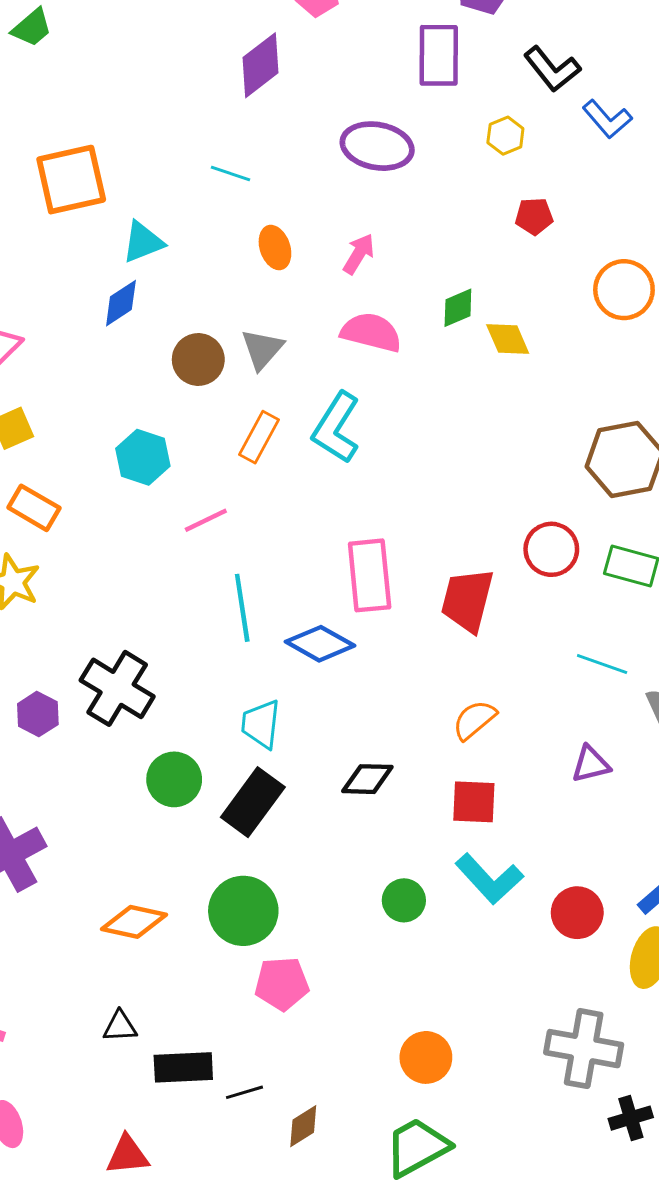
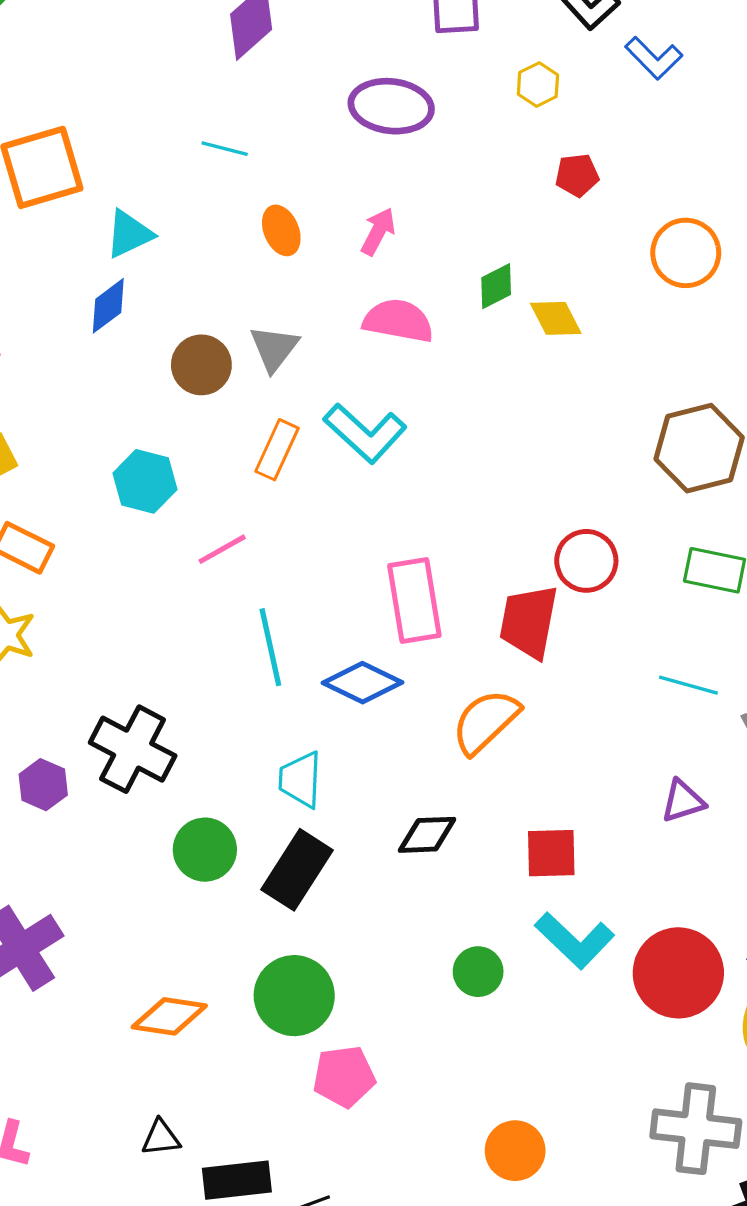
cyan L-shape: (336, 428) -> (365, 433), turned -76
red circle: (551, 549) -> (586, 561), moved
orange semicircle: (474, 720) -> (486, 721), moved, size x1.4
red circle: (577, 913) -> (678, 973), size x1.5

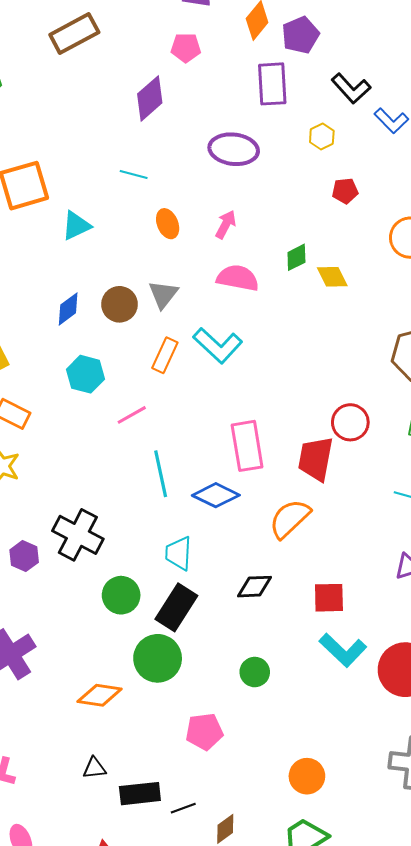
blue diamond: (108, 306) -> (68, 309), moved
green circle: (478, 972) -> (255, 672), moved
green circle: (294, 996) -> (158, 658), moved

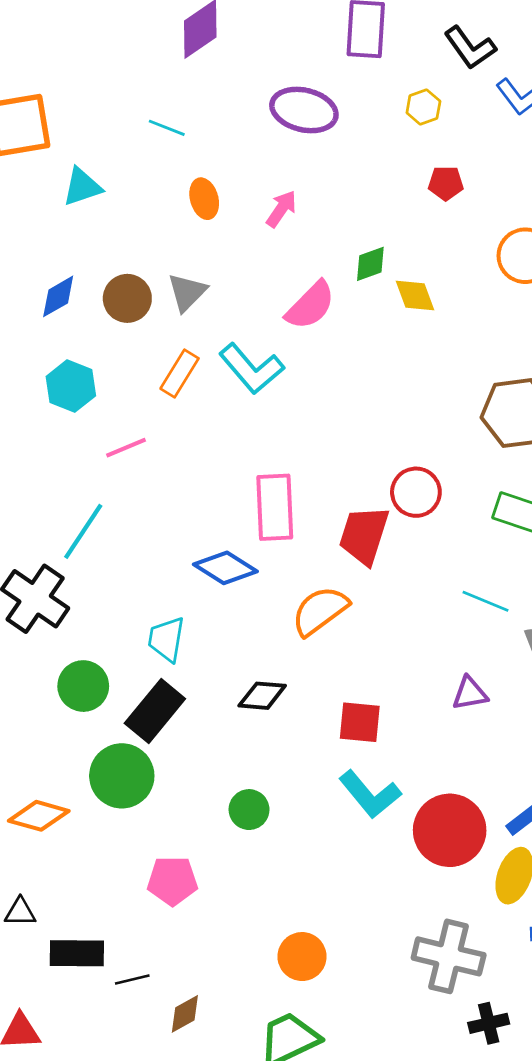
pink semicircle: (238, 278) -> (310, 305), moved, turned 117
cyan line: (161, 474) -> (83, 531), moved, turned 39

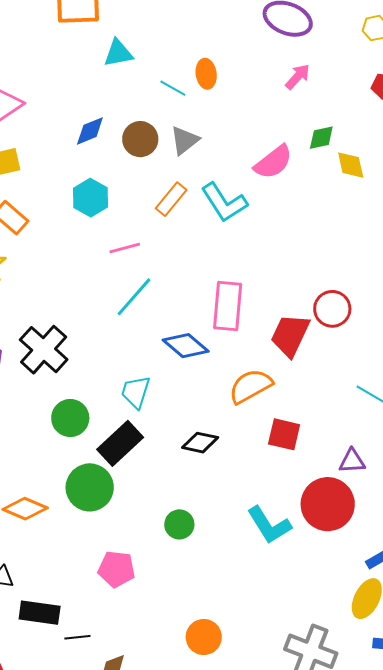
cyan line: (167, 128) -> (173, 88), moved
pink arrow: (281, 209) -> (298, 77), moved
cyan line: (83, 531) -> (134, 297), moved
red square: (360, 722) -> (284, 434), moved
red circle: (450, 830) -> (328, 504), moved

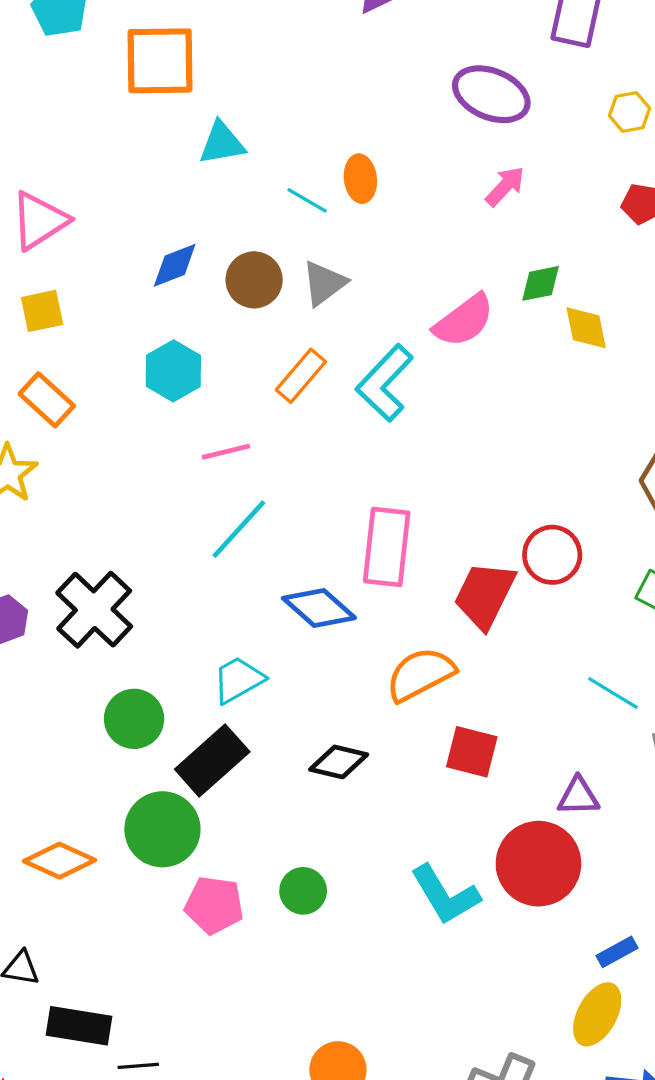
cyan L-shape: (224, 203) -> (385, 383), turned 75
cyan trapezoid: (136, 392) -> (238, 680), turned 42
pink pentagon: (116, 569) -> (214, 905), moved

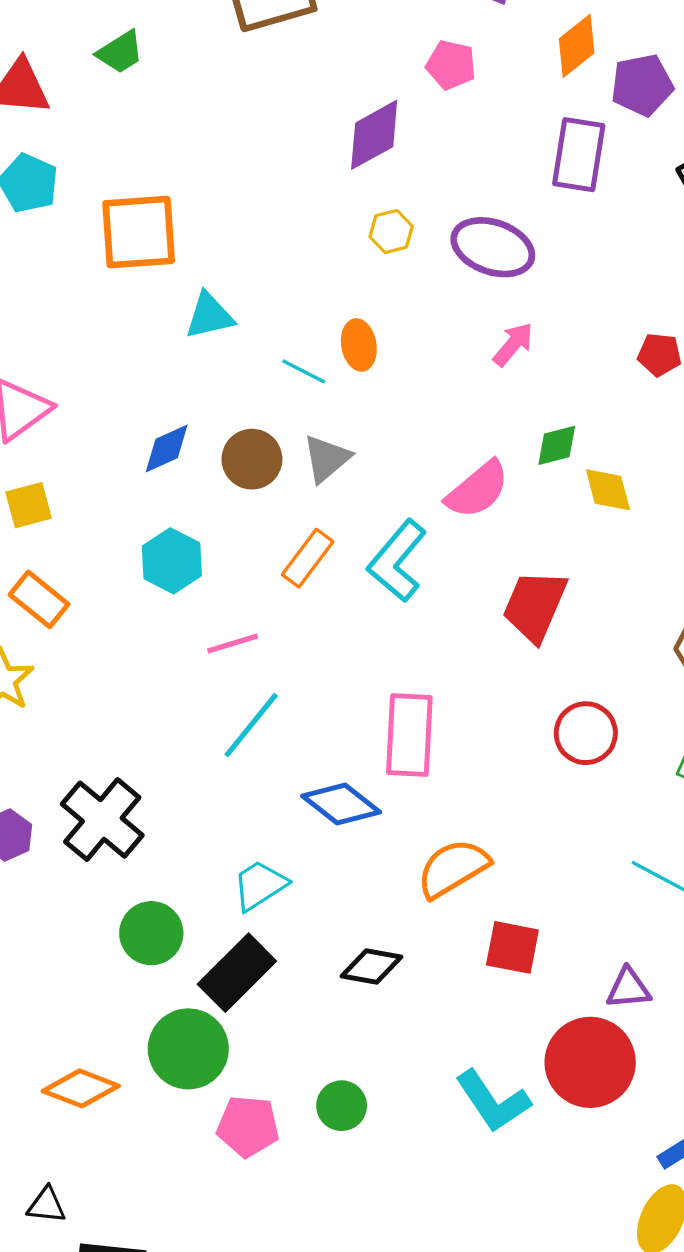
yellow hexagon: (629, 112) -> (391, 231), moved
red trapezoid: (485, 595) -> (535, 606), moved

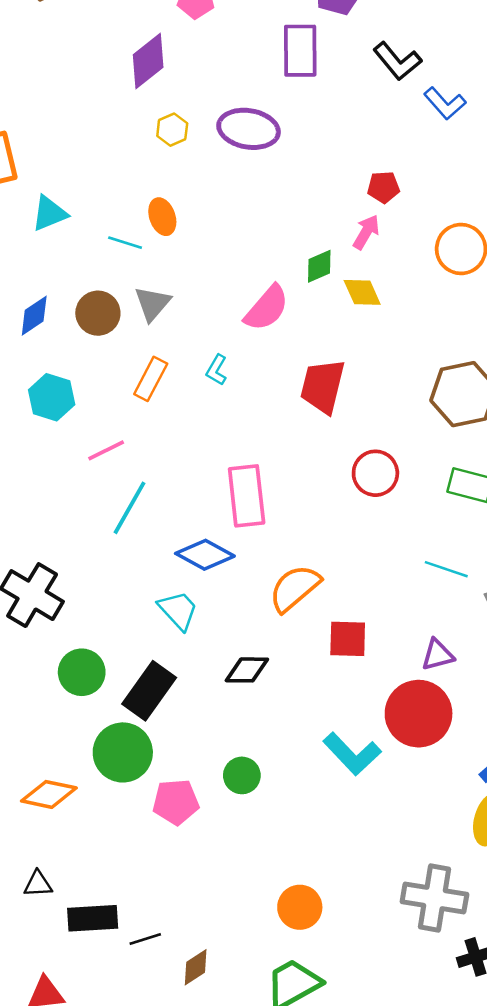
pink arrow: (513, 344) -> (366, 232), moved
cyan L-shape: (397, 561) -> (217, 370), size x0.5
cyan trapezoid: (260, 885) -> (178, 610), moved, turned 90

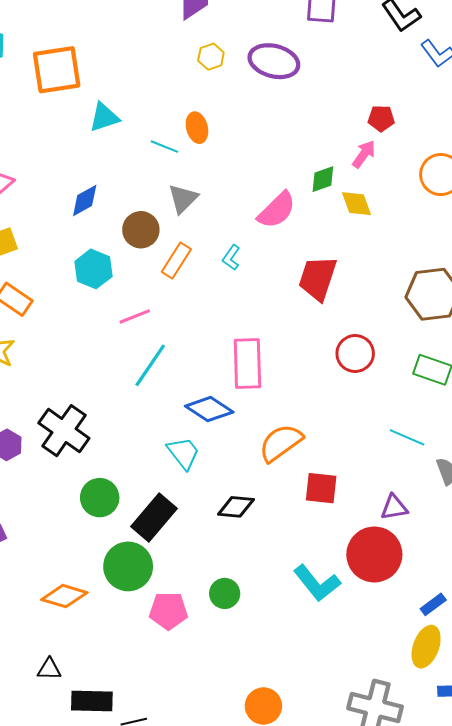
brown circle: (98, 313) -> (141, 230), moved

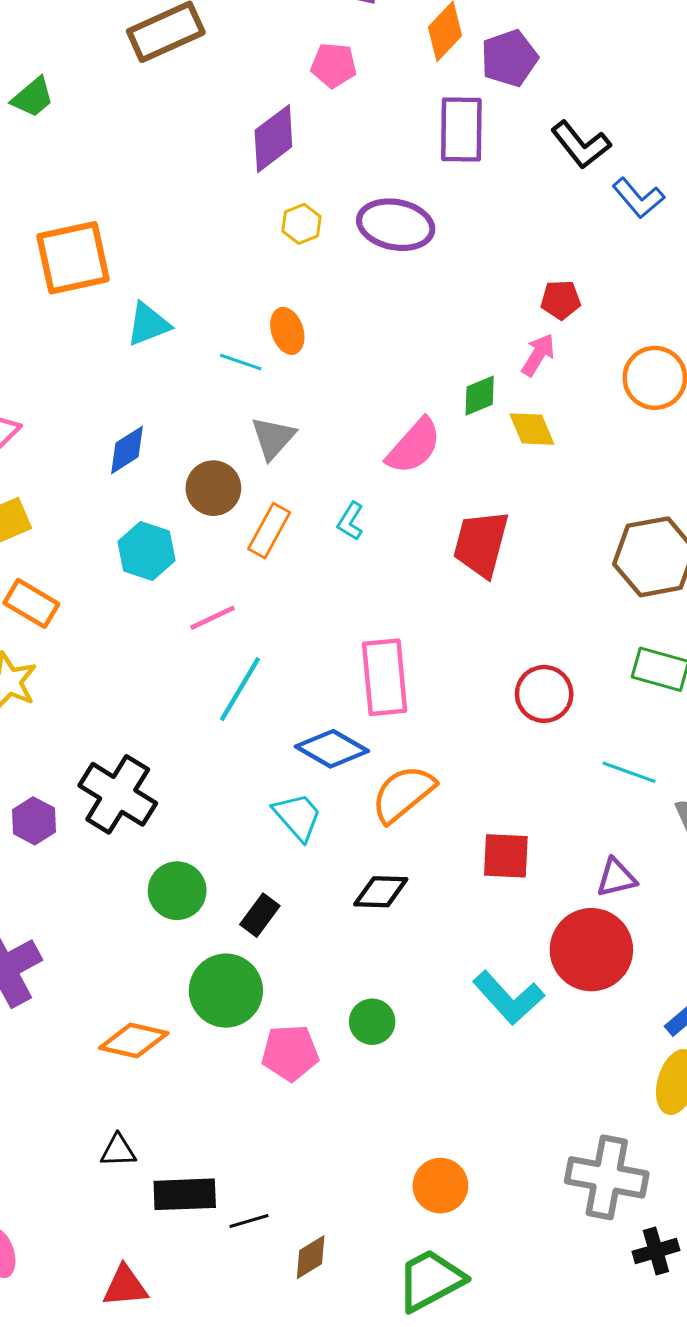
red circle: (355, 353) -> (544, 694), moved
orange semicircle: (281, 443) -> (403, 794), moved
black rectangle: (154, 517) -> (260, 915), size x0.6

